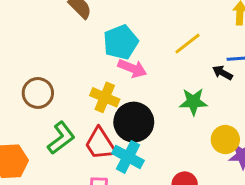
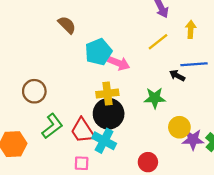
yellow line: (188, 44) -> (158, 42), moved
pink arrow: (132, 68) -> (119, 63), moved
yellow cross: (105, 97) -> (107, 93), moved, turned -30

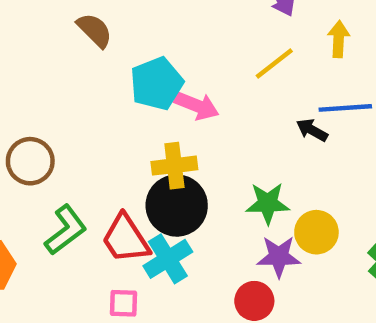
green star: (155, 98) -> (268, 203), moved
purple star: (193, 140) -> (279, 257), moved
cyan cross: (104, 141) -> (168, 259), turned 30

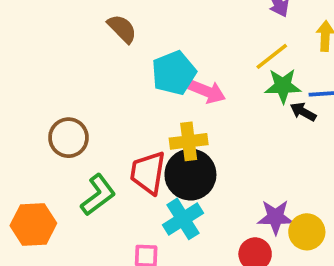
green star: (268, 203) -> (283, 86), moved
yellow circle: (316, 232) -> (307, 232), moved
red trapezoid: (126, 239) -> (148, 173), moved, turned 42

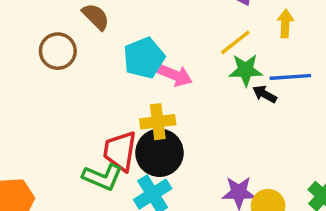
brown circle: (68, 138) -> (58, 51), moved
green L-shape: (98, 195) -> (103, 177), moved, turned 60

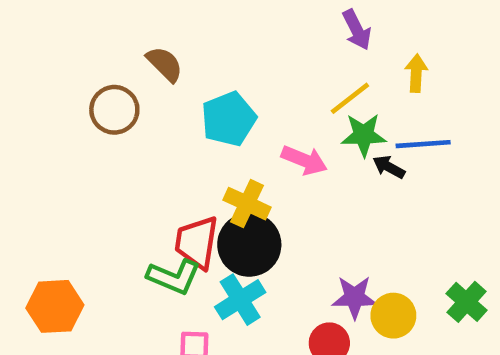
pink arrow: (175, 75) -> (304, 160), moved
yellow cross: (158, 122) -> (247, 204), turned 32

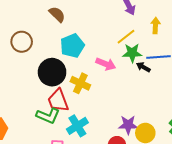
brown semicircle: (165, 64) -> (57, 14), moved
red trapezoid: (197, 242) -> (58, 101), turned -30
black circle: (249, 245) -> (52, 72), moved

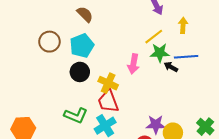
cyan pentagon: (72, 46) -> (82, 46), moved
pink arrow: (106, 64) -> (133, 64), turned 78
black circle: (52, 72) -> (80, 72), size x0.7
red trapezoid: (58, 101) -> (108, 101), moved

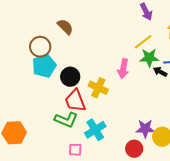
brown semicircle: (85, 14) -> (65, 27), moved
cyan pentagon: (82, 46) -> (44, 66), moved
red trapezoid: (108, 101) -> (75, 101), moved

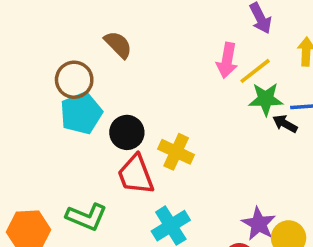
pink arrow: (123, 69) -> (227, 60), moved
green L-shape: (66, 120) -> (86, 217), moved
purple star: (145, 129) -> (259, 224), turned 30

